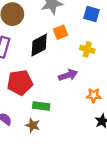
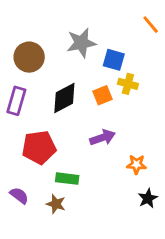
blue square: (91, 14) -> (114, 60), moved
orange square: (60, 32) -> (103, 95), moved
yellow cross: (87, 49) -> (128, 84), moved

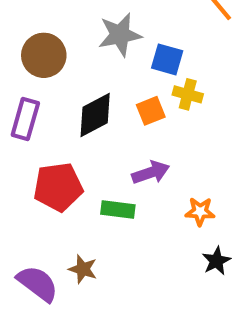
green rectangle: (67, 179) -> (118, 209), moved
purple semicircle: (19, 195) -> (38, 283), moved, size x1.5

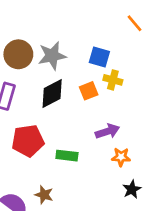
gray star: (120, 35) -> (52, 56), moved
purple arrow: (151, 172) -> (107, 131), moved

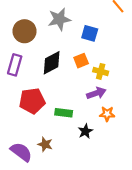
gray star: (52, 56) -> (59, 19), moved
yellow cross: (113, 80) -> (101, 71), moved
black star: (132, 189) -> (85, 131), moved

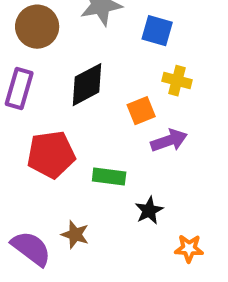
orange square: (81, 61) -> (141, 111), moved
yellow cross: (101, 71) -> (177, 81), moved
orange star: (107, 114) -> (189, 248), moved

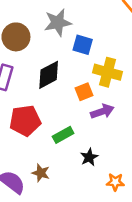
blue square: (157, 31) -> (83, 45), moved
yellow cross: (177, 81) -> (107, 72), size x1.5
green rectangle: (109, 177) -> (63, 135), turned -36

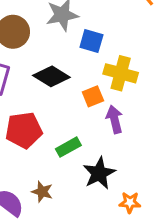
black diamond: (49, 75) -> (51, 76), turned 60
purple arrow: (102, 111) -> (114, 119), turned -85
black star: (89, 157) -> (99, 173), size x1.5

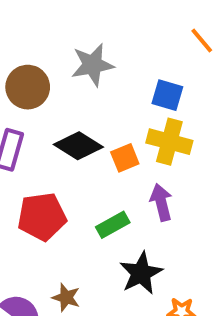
blue square: (91, 41) -> (167, 95), moved
orange square: (93, 96) -> (125, 158), moved
green rectangle: (68, 147) -> (113, 225), moved

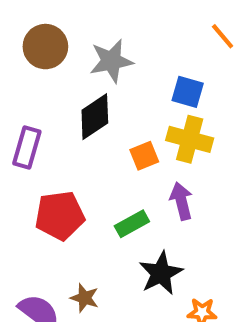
brown circle: (28, 87) -> (45, 47), moved
black diamond: (78, 146) -> (95, 117), moved, turned -66

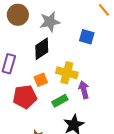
yellow cross: (190, 139) -> (67, 73), moved
orange square: (144, 156) -> (41, 80), moved

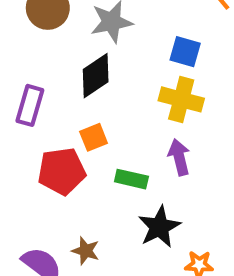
yellow cross: (67, 73) -> (181, 99), moved
green rectangle: (60, 101) -> (131, 179), turned 42

